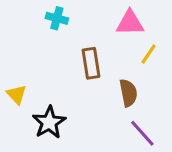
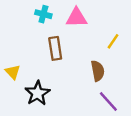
pink triangle: (130, 23) -> (76, 18), moved
brown rectangle: (91, 63) -> (55, 48), moved

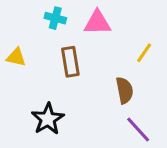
yellow triangle: (13, 72) -> (16, 57), moved, turned -35

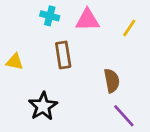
yellow line: (144, 53) -> (129, 28), moved
yellow triangle: (16, 57) -> (15, 62), moved

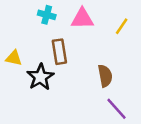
black star: (43, 106) -> (40, 77), moved

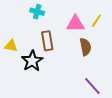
pink triangle: (82, 19) -> (75, 24), moved
brown semicircle: (105, 76) -> (85, 47), moved

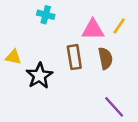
brown rectangle: (47, 41) -> (74, 57), moved

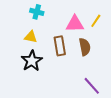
yellow triangle: (13, 57) -> (31, 37), moved

